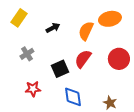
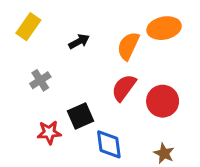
red circle: (119, 59) -> (163, 101), moved
black square: (60, 69) -> (81, 116), moved

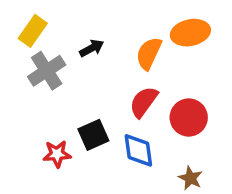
gray cross: (40, 80) -> (47, 71), moved, size x1.5
blue diamond: (109, 144) -> (138, 150), moved

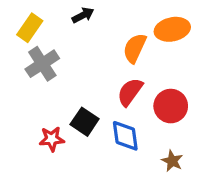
black arrow: (92, 48) -> (83, 15), moved
black square: (93, 135) -> (85, 122), turned -32

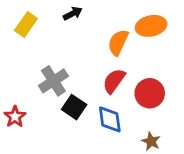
gray cross: (42, 64) -> (53, 81), moved
red star: (52, 139) -> (15, 117), moved, turned -30

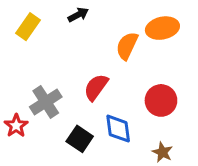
gray cross: (53, 81) -> (46, 102), moved
red semicircle: (114, 81) -> (96, 87), moved
black square: (74, 107) -> (80, 139), moved

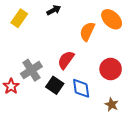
orange ellipse: (162, 28) -> (112, 19), turned 55
black square: (80, 139) -> (55, 85), moved

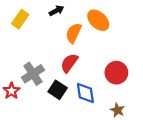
orange ellipse: (112, 19) -> (98, 20), moved
orange semicircle: (87, 31) -> (74, 33), moved

